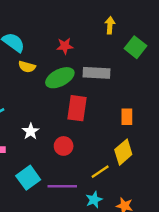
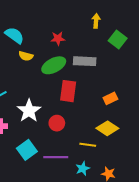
orange rectangle: (127, 117) -> (110, 98), turned 64
white star: (31, 131) -> (29, 111), size x1.6
yellow diamond: (123, 152) -> (107, 128), turned 75
yellow line: (100, 172) -> (88, 145), turned 42

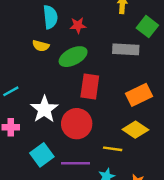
cyan semicircle: (14, 35) -> (50, 17), moved, turned 48
gray rectangle: (85, 61) -> (126, 49), moved
orange rectangle: (110, 98) -> (139, 95), size x1.5
red circle: (57, 123) -> (77, 124), size x1.6

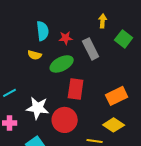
gray rectangle: (126, 49) -> (91, 49), moved, turned 60
white star: (44, 109) -> (38, 108), turned -30

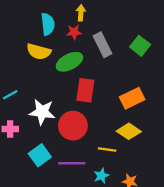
yellow arrow: (103, 21) -> (81, 13), moved
green square: (124, 39) -> (140, 46), moved
yellow semicircle: (35, 55) -> (39, 52), size x1.5

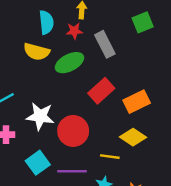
green square: (140, 46) -> (143, 22), moved, turned 30
red rectangle: (85, 90) -> (101, 91), moved, turned 40

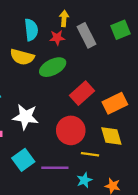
gray rectangle: (105, 44) -> (87, 35), moved
red circle: (73, 131) -> (71, 130), moved
yellow diamond: (133, 137) -> (111, 136), turned 40

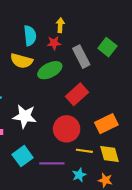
green square: (120, 30) -> (107, 47), moved, turned -30
gray rectangle: (87, 35) -> (81, 57), moved
orange rectangle: (115, 103) -> (106, 124), moved
yellow diamond: (111, 136) -> (110, 154), moved

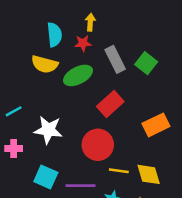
green square: (107, 47) -> (146, 63), moved
orange rectangle: (106, 124) -> (156, 125), moved
cyan square: (23, 156) -> (46, 177), turned -30

